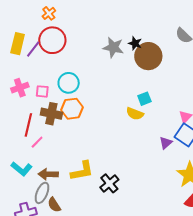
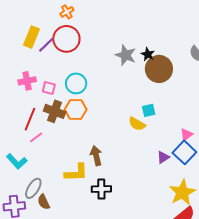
brown arrow: (48, 174) -> (96, 156), moved, turned 66
black cross: (109, 183) -> (101, 189), turned 30

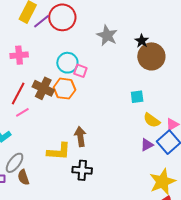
gray star: (126, 55) -> (107, 35), moved
pink square: (49, 88) -> (80, 71), moved
yellow semicircle: (137, 124) -> (152, 120), moved

